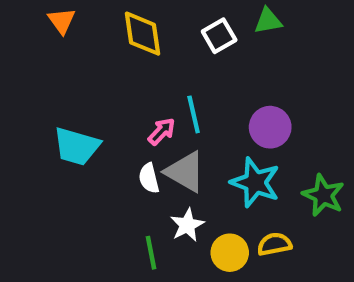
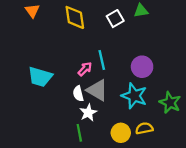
white star: (187, 225) -> (88, 113), moved

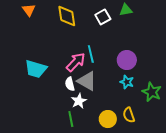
pink arrow: (85, 69) -> (76, 62), size x1.5
cyan star: (134, 96) -> (127, 82), moved, size x0.6
yellow semicircle: (144, 128) -> (129, 115), turned -98

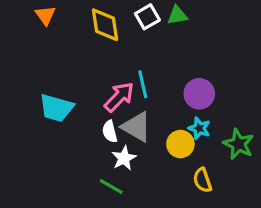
green triangle: (126, 10) -> (177, 15), moved
white square: (103, 17) -> (147, 17), moved
green line: (71, 119) -> (111, 186), turned -49
yellow circle: (108, 119) -> (180, 144), moved

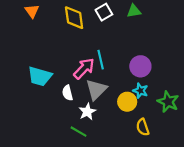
green triangle: (177, 15) -> (134, 11), moved
gray triangle: (136, 127) -> (96, 90), turned 45
white semicircle: (110, 131) -> (67, 93), moved

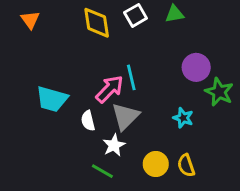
orange triangle: (32, 11) -> (30, 20), moved
purple circle: (140, 66) -> (196, 67), moved
yellow circle: (127, 102) -> (156, 164), moved
green star: (168, 102) -> (219, 92), moved

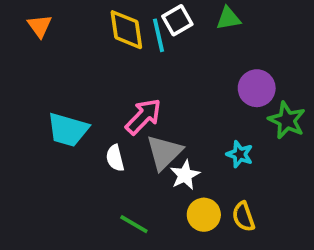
cyan line: (131, 77) -> (158, 35), moved
white star: (114, 145) -> (185, 175), moved

